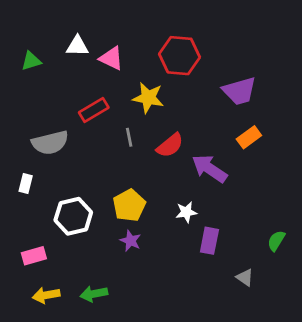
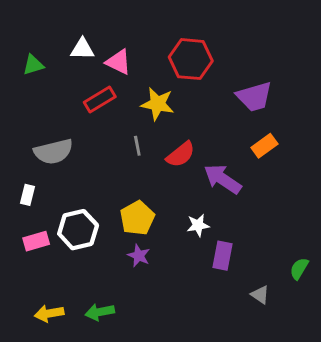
red rectangle: (94, 110) -> (100, 100), moved
green semicircle: (276, 241) -> (299, 269), moved
pink rectangle: (34, 256) -> (36, 241), moved

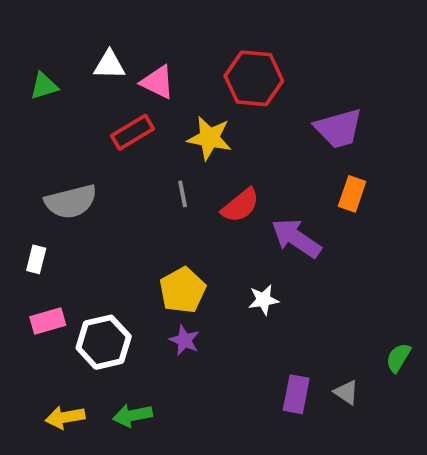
orange rectangle: (264, 146) -> (352, 194), turned -35
white hexagon: (78, 230) -> (104, 342), moved
purple rectangle: (223, 256) -> (296, 394), moved

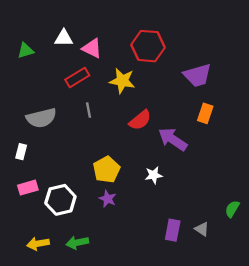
gray line: (183, 194) -> (89, 110), moved

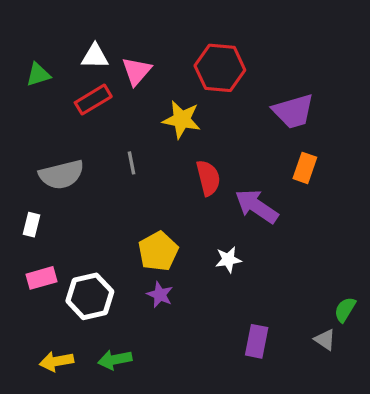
pink triangle: (92, 48) -> (137, 71), turned 45
red rectangle: (77, 77) -> (93, 100), moved
red semicircle: (140, 120) -> (208, 178), turned -65
gray triangle: (202, 229) -> (325, 340), moved

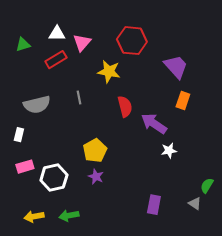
purple trapezoid: (293, 111) -> (176, 67), turned -116
white star: (228, 260) -> (169, 151), moved

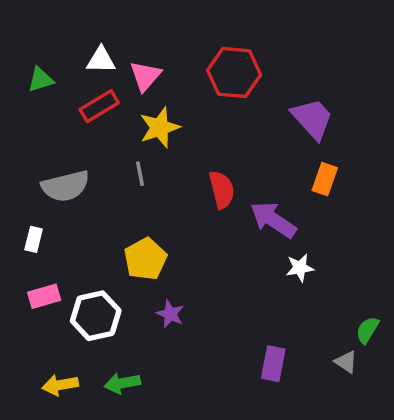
yellow star: (109, 72) -> (160, 128), moved, turned -30
yellow pentagon: (95, 151) -> (145, 259), moved

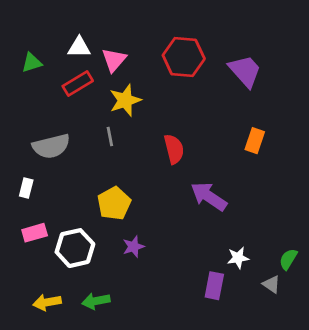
purple trapezoid: (312, 119) -> (245, 71), moved
purple arrow: (273, 220) -> (209, 196), moved
white star: (300, 268) -> (238, 258), moved
purple star: (170, 314) -> (134, 247), turned 30

